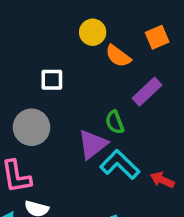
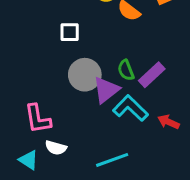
purple rectangle: (147, 92) -> (152, 75), moved
gray circle: (32, 127) -> (85, 75), moved

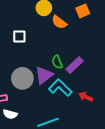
gray circle: (85, 75) -> (22, 78), moved

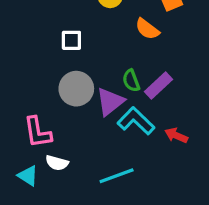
orange semicircle: (59, 22) -> (147, 29), moved
gray circle: (22, 78) -> (76, 89), moved

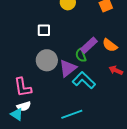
orange semicircle: (147, 29) -> (110, 45), moved
purple rectangle: (159, 85) -> (89, 45), moved
red arrow: (176, 135) -> (116, 70), moved
white semicircle: (57, 163) -> (24, 106), moved, turned -32

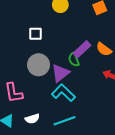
cyan L-shape: (84, 80) -> (63, 93), moved
white semicircle: (24, 106) -> (32, 119), moved

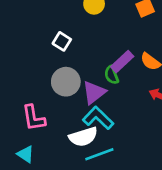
white square: (35, 34) -> (62, 41), turned 32
white semicircle: (32, 119) -> (83, 137), moved, size x1.5

